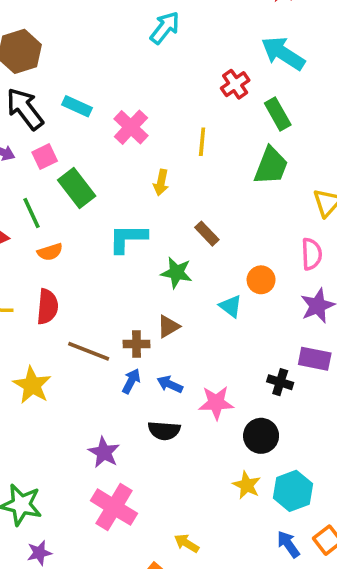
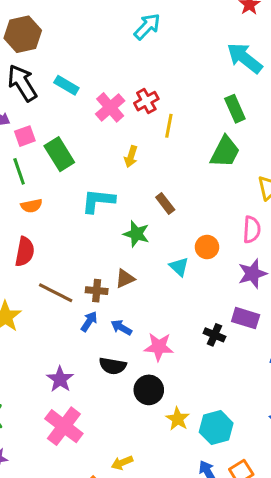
red cross: (235, 84) -> (146, 101), moved
pink square: (45, 157) -> (25, 136), moved
black circle: (261, 436) -> (149, 390), moved
yellow arrow: (187, 543) -> (122, 463), turned -60

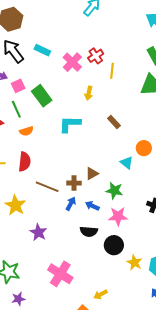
green star: (136, 234) -> (114, 191), moved
purple star: (60, 379) -> (38, 232), moved

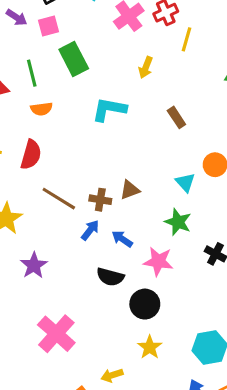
pink square: (18, 86) -> (49, 26), moved
green star: (114, 191) -> (178, 222), moved
yellow star: (134, 262) -> (150, 347), moved

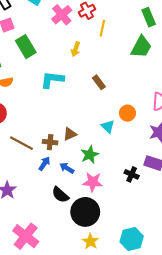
green star: (178, 222) -> (90, 155), moved, turned 30
black semicircle: (110, 277) -> (60, 195), turned 30
black circle: (145, 304) -> (85, 212), size x1.4

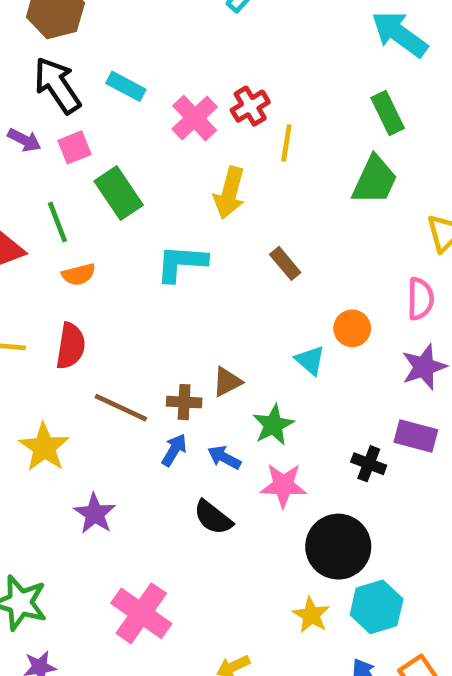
yellow arrow: (76, 49) -> (229, 193), size x1.5
black circle: (85, 212) -> (338, 547), moved
yellow star: (90, 241) -> (311, 615), moved

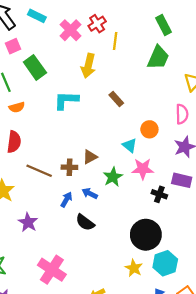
blue arrow: (174, 450) -> (66, 200), moved
pink star: (283, 485) -> (143, 169), moved

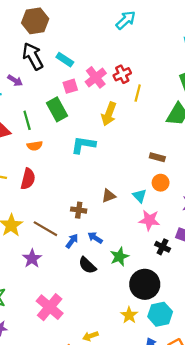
pink square: (13, 46) -> (70, 86), moved
brown rectangle: (116, 99) -> (157, 157), moved, turned -40
brown triangle: (90, 157) -> (109, 196), moved
brown line: (39, 171) -> (45, 229), moved
green star: (113, 177) -> (119, 257), moved

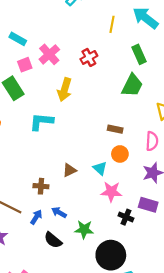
red cross: (122, 74) -> (89, 57), moved
yellow line: (138, 93) -> (112, 24), moved
green star: (119, 257) -> (84, 229), turned 30

